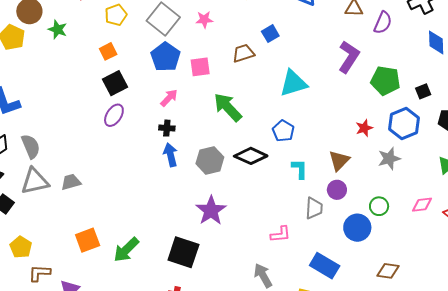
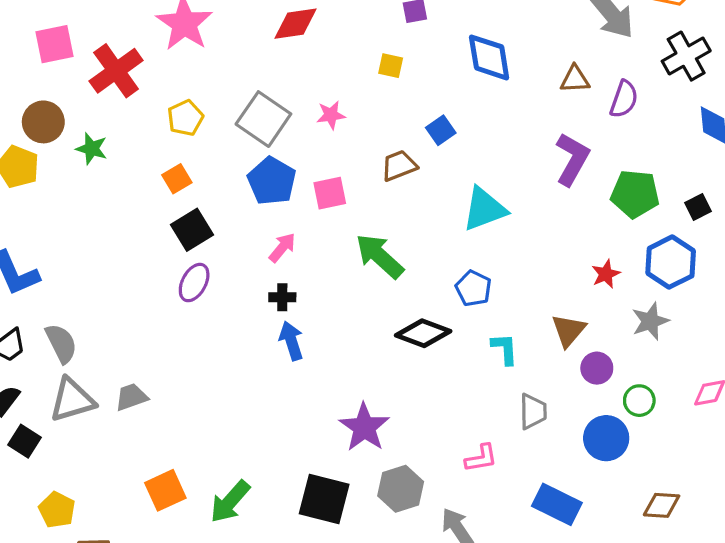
gray hexagon: (210, 160) -> (401, 489), moved
purple circle: (337, 190) -> (597, 368), moved

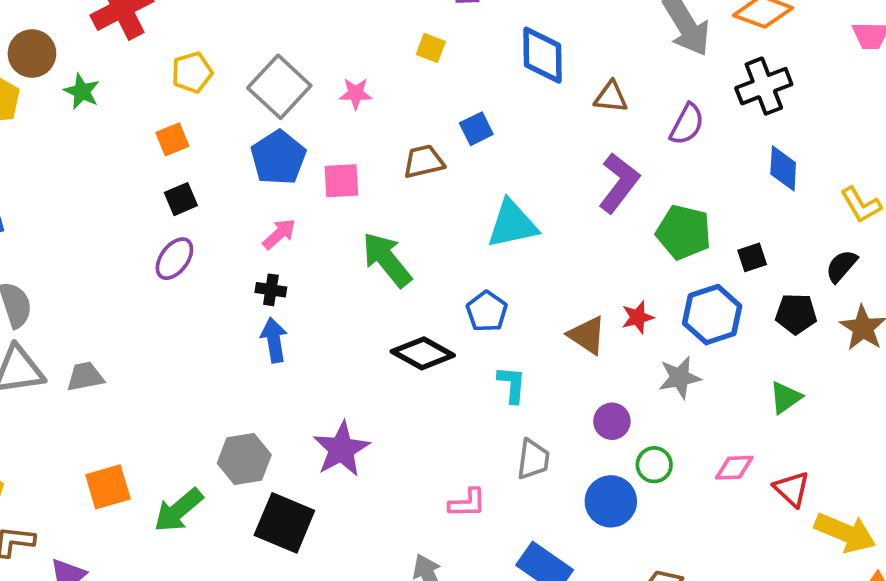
brown triangle: (575, 79) -> (611, 97), moved
black square: (192, 230) -> (181, 199), size x0.7
brown triangle: (569, 330) -> (587, 335), moved, turned -45
gray hexagon: (401, 489) -> (244, 459), moved

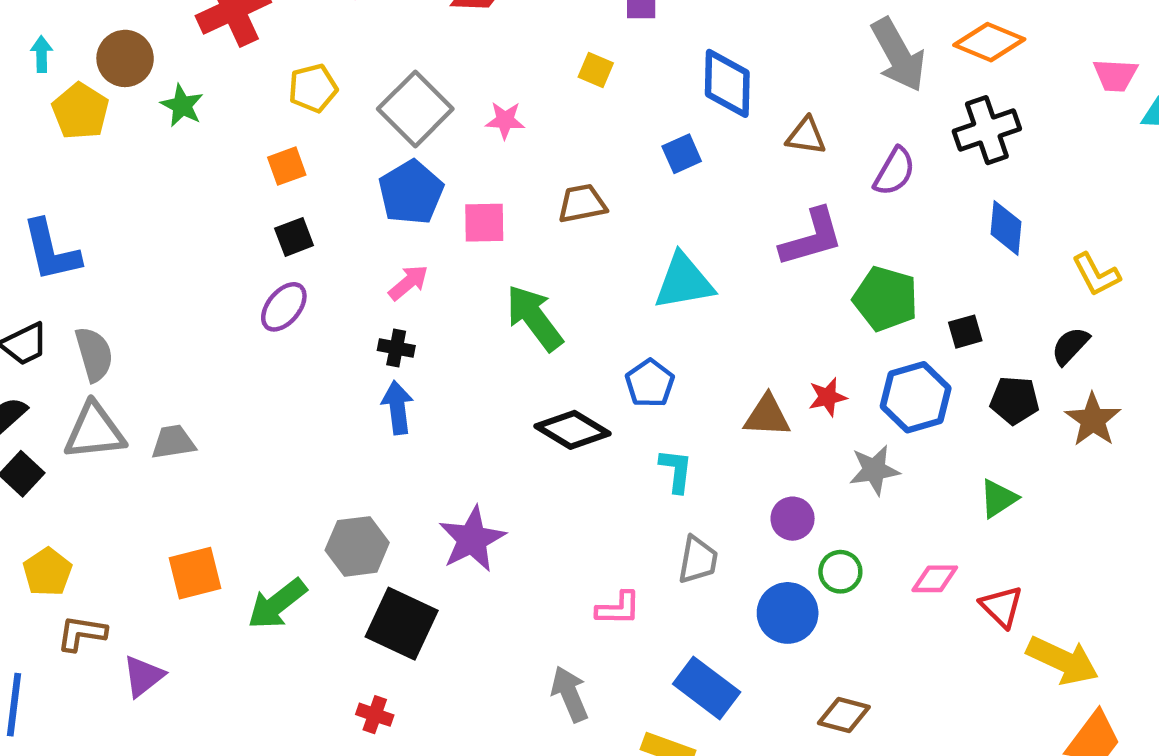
blue square: (476, 129) -> (682, 154), moved
purple L-shape: (619, 183) -> (812, 238), turned 34
brown triangle: (587, 335) -> (767, 416), turned -33

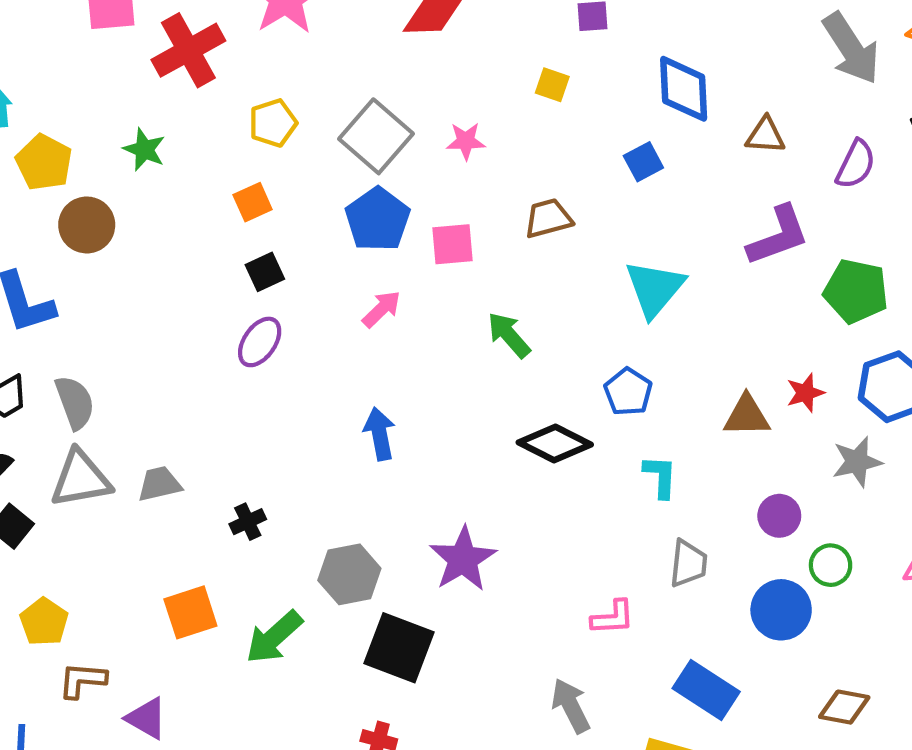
brown circle: (125, 58) -> (87, 225), moved
cyan triangle: (684, 282) -> (655, 288), turned -36
green arrow: (534, 318) -> (509, 335), size x0.7
black cross: (396, 348) -> (248, 522), moved, turned -32
purple triangle: (143, 676) -> (147, 718), turned -48

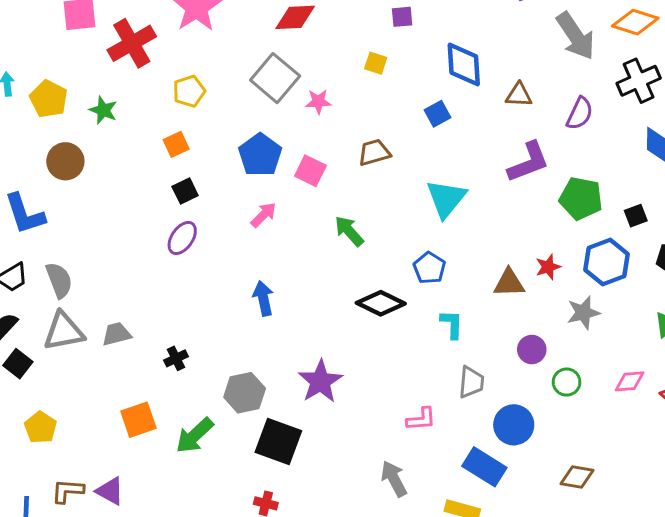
gray square: (376, 136) -> (275, 78), moved
yellow pentagon: (44, 162) -> (49, 99), moved
pink square: (452, 244) -> (310, 171), turned 32
blue circle: (781, 610) -> (514, 425), moved
brown L-shape: (82, 680) -> (68, 491), moved

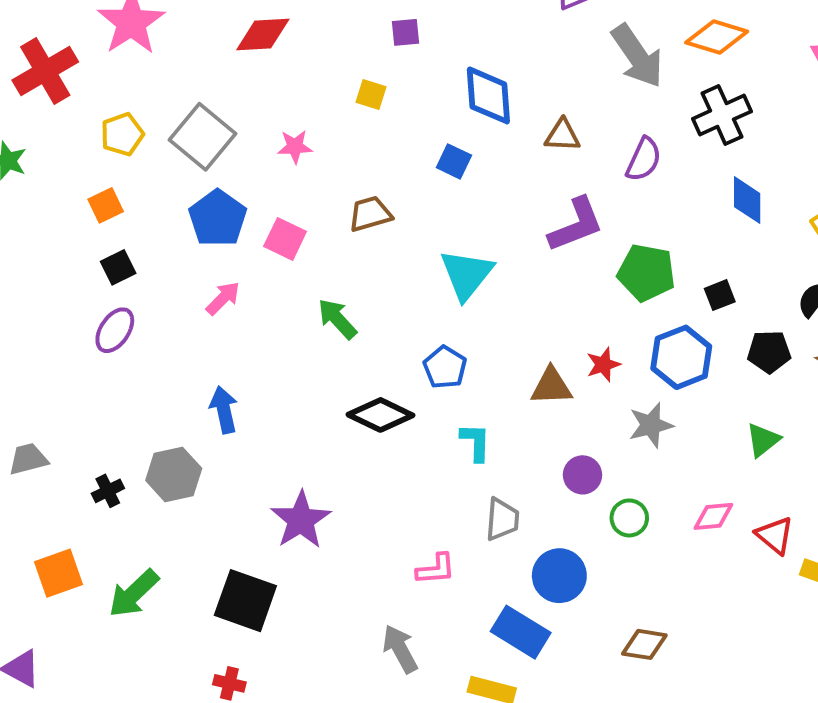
gray square: (275, 78) -> (203, 137), moved
blue square: (437, 114) -> (454, 161), turned -35
gray hexagon: (245, 393) -> (174, 474), moved

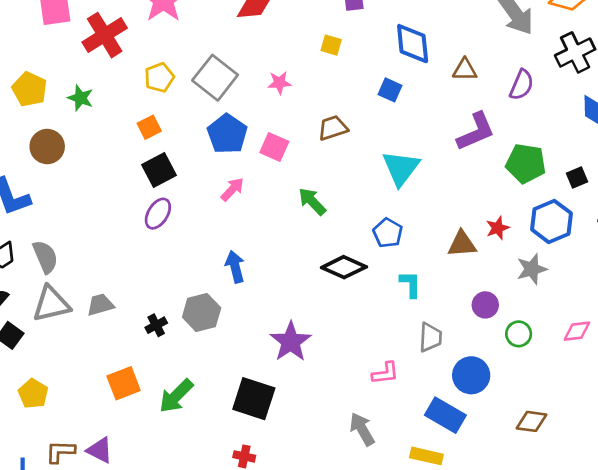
black square: (118, 267) -> (159, 170), size x1.4

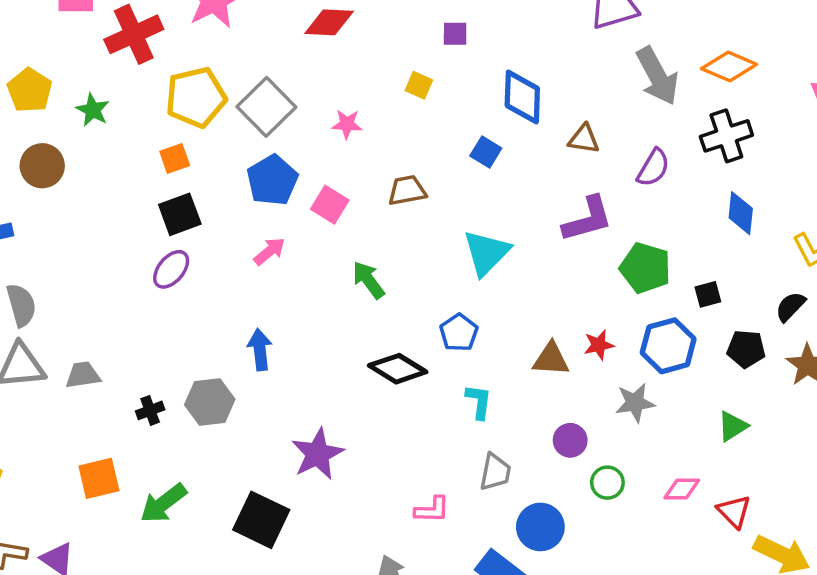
yellow pentagon: (159, 77) -> (196, 97), size x1.6

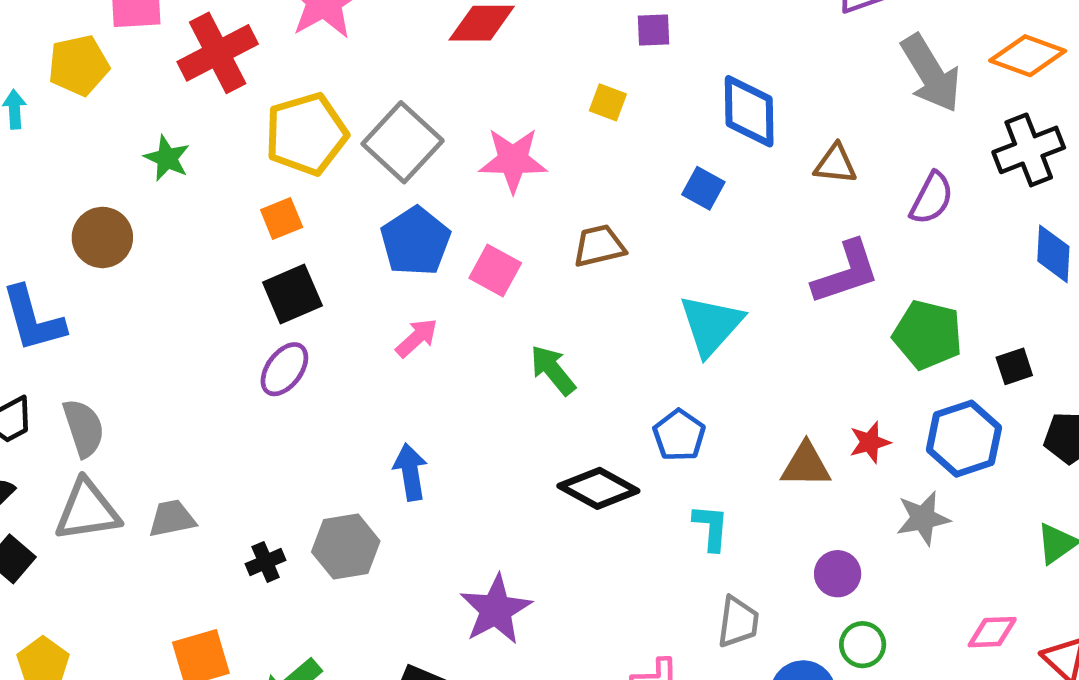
yellow pentagon: (30, 90) -> (79, 65), moved, turned 30
pink star: (347, 124) -> (513, 160), size x1.6
green circle: (607, 483) -> (863, 645), moved

